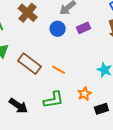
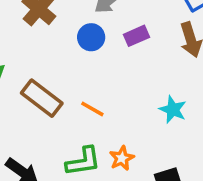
orange star: (84, 94) -> (122, 158), moved

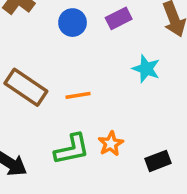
orange line: (92, 109) -> (78, 95), turned -35
cyan star: (173, 110) -> (146, 69), moved

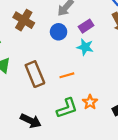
cyan star: (146, 69) -> (85, 47), moved
brown rectangle: (26, 87) -> (35, 74), turned 40

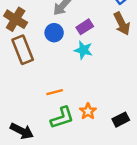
brown rectangle: (35, 74) -> (23, 50), moved
orange line: (67, 75) -> (55, 92), moved

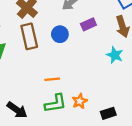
blue circle: (54, 33) -> (60, 34), moved
cyan star: (83, 50) -> (115, 55), moved

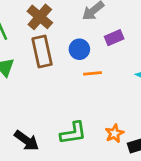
orange line: (52, 79) -> (92, 73), moved
orange star: (80, 101) -> (114, 133), moved

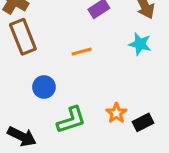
blue circle: (79, 49) -> (44, 87), moved

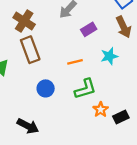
cyan star: (140, 44) -> (109, 56), moved, turned -30
green L-shape: (71, 120) -> (85, 89), moved

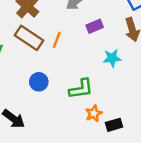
brown rectangle: (30, 50) -> (29, 38), turned -45
orange line: (75, 62) -> (57, 40), moved, turned -64

